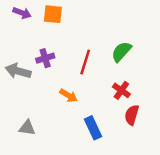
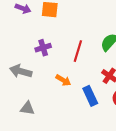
gray arrow: (18, 71) -> (21, 71), moved
blue rectangle: (93, 128) -> (90, 96), moved

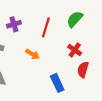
blue rectangle: (90, 96) -> (57, 83), moved

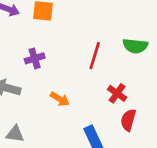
green semicircle: (75, 19) -> (135, 46), moved, turned -126
red line: (46, 27) -> (95, 56), moved

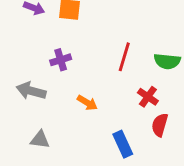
green semicircle: (135, 46) -> (167, 61), moved

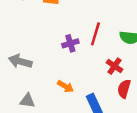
purple cross: (61, 60) -> (70, 43), moved
orange arrow: (87, 103) -> (66, 86), moved

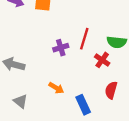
red cross: (114, 66) -> (102, 60), moved
gray triangle: (27, 101) -> (20, 101), turned 32

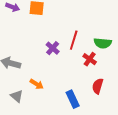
purple cross: (61, 48) -> (53, 48), turned -32
orange arrow: (56, 88) -> (37, 84), moved

